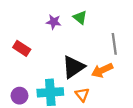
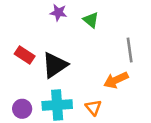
purple star: (54, 22) -> (58, 12), moved
black triangle: (73, 67) -> (55, 65), moved

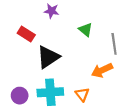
green triangle: (91, 20) -> (86, 30), moved
red rectangle: (25, 55) -> (26, 34), moved

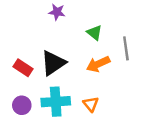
red rectangle: (26, 34) -> (23, 68), moved
orange arrow: (102, 70) -> (98, 64), moved

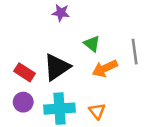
green triangle: (94, 33) -> (92, 44), moved
purple circle: (22, 105) -> (23, 102), moved

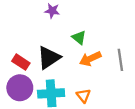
gray line: (135, 52) -> (120, 60), moved
purple circle: (23, 102) -> (20, 88), size x1.5

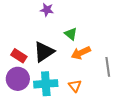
gray line: (120, 60) -> (108, 67), moved

